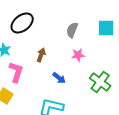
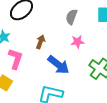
blue arrow: (59, 78) -> (58, 65), size x1.6

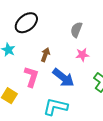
pink L-shape: (15, 59) -> (31, 77), moved

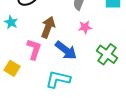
brown arrow: (45, 55) -> (48, 27), size x1.5

